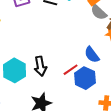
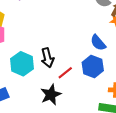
red line: (71, 70) -> (65, 73), moved

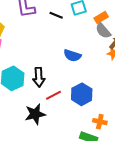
blue semicircle: (98, 43) -> (72, 56), moved, turned -42

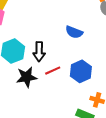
black star: (35, 114) -> (27, 77), moved

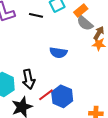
blue hexagon: (81, 71) -> (62, 96), moved

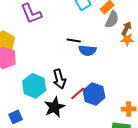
black line: (36, 15) -> (74, 40), moved
gray semicircle: (85, 23) -> (112, 19), turned -102

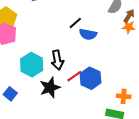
black line: (74, 40) -> (75, 23), turned -56
blue square: (16, 117) -> (10, 94), turned -32

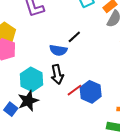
blue semicircle: (88, 34) -> (58, 50), moved
black star: (50, 88) -> (28, 101), moved

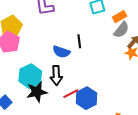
black line: (74, 37) -> (79, 41), turned -64
black star: (28, 101) -> (37, 92), moved

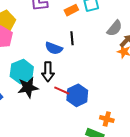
orange rectangle: (120, 17) -> (71, 10), moved
red line: (71, 94) -> (62, 90), turned 49

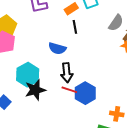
black line: (72, 38) -> (75, 27), moved
black arrow: (48, 72) -> (67, 73), moved

